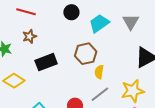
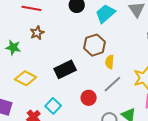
black rectangle: (46, 62) -> (65, 69), moved

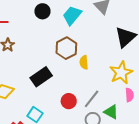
gray line: (112, 84) -> (92, 99), moved

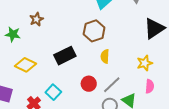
yellow semicircle: (84, 62) -> (105, 56), moved
yellow star: (121, 73) -> (145, 63), size x0.7

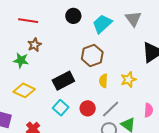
green star: (13, 34) -> (21, 60), moved
yellow star: (145, 63) -> (128, 80), moved
cyan square: (53, 92) -> (61, 108), moved

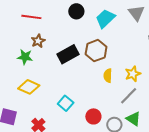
black rectangle: (63, 81) -> (68, 54), moved
red circle: (88, 108) -> (93, 116), moved
gray line: (111, 109) -> (129, 96), moved

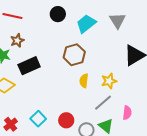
black rectangle: (68, 54) -> (29, 66), moved
cyan square: (66, 103) -> (38, 119), moved

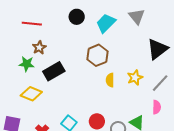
gray line: (103, 103) -> (160, 83), moved

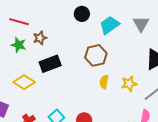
red line: (32, 24) -> (19, 22), moved
green star: (27, 64) -> (19, 45), moved

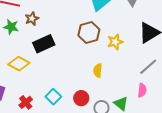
yellow semicircle: (104, 82) -> (98, 70), moved
yellow star: (129, 84) -> (115, 42), moved

